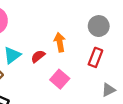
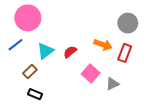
orange arrow: (60, 42) -> (103, 45), moved, turned 120
gray triangle: (108, 90) -> (112, 84), moved

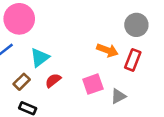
red semicircle: (70, 52) -> (53, 80), moved
pink square: (91, 74) -> (93, 84), turned 30

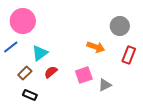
red rectangle: (133, 60) -> (129, 55), moved

